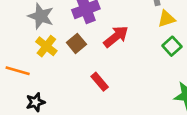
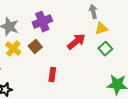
red arrow: (116, 37) -> (76, 42), moved
red rectangle: (100, 82) -> (52, 75), turned 48

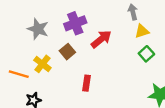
red arrow: (76, 42) -> (101, 39), moved
yellow cross: (13, 49) -> (42, 64), moved

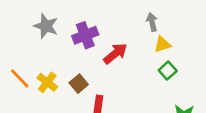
gray star: (38, 29) -> (46, 26), moved
brown square: (67, 52) -> (79, 84), moved
orange line: (19, 74) -> (20, 78), moved, turned 30

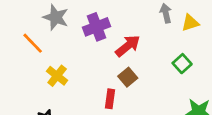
yellow triangle: (162, 44) -> (190, 23), moved
orange line: (20, 78) -> (33, 43), moved
brown square: (79, 84) -> (128, 77), moved

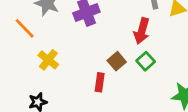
red arrow: (128, 46) -> (142, 31), moved, turned 145
green square: (182, 64) -> (146, 61), moved

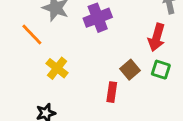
green square: (146, 61) -> (161, 70), turned -30

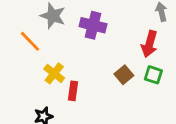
purple cross: (98, 18) -> (93, 25), turned 35
red rectangle: (112, 92) -> (73, 91), moved

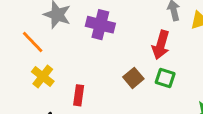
yellow cross: (54, 73) -> (43, 77), moved

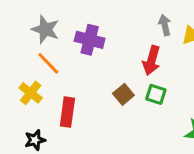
orange line: (33, 42) -> (48, 63), moved
red rectangle: (79, 95) -> (67, 112), size x1.4

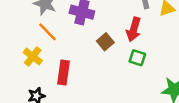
brown square: (123, 94) -> (105, 42), moved

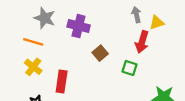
red arrow: (134, 29) -> (142, 42), moved
orange line: (47, 32) -> (33, 42), moved, turned -30

